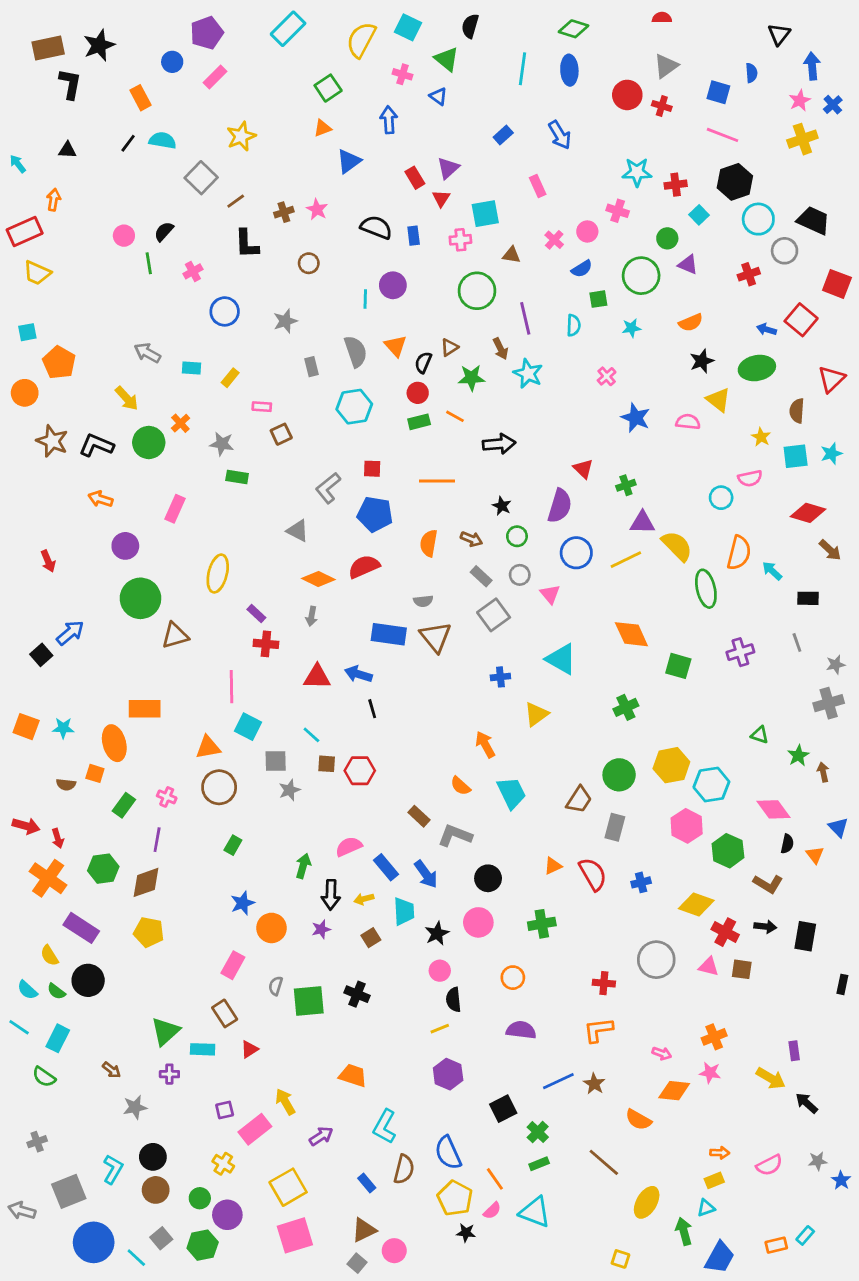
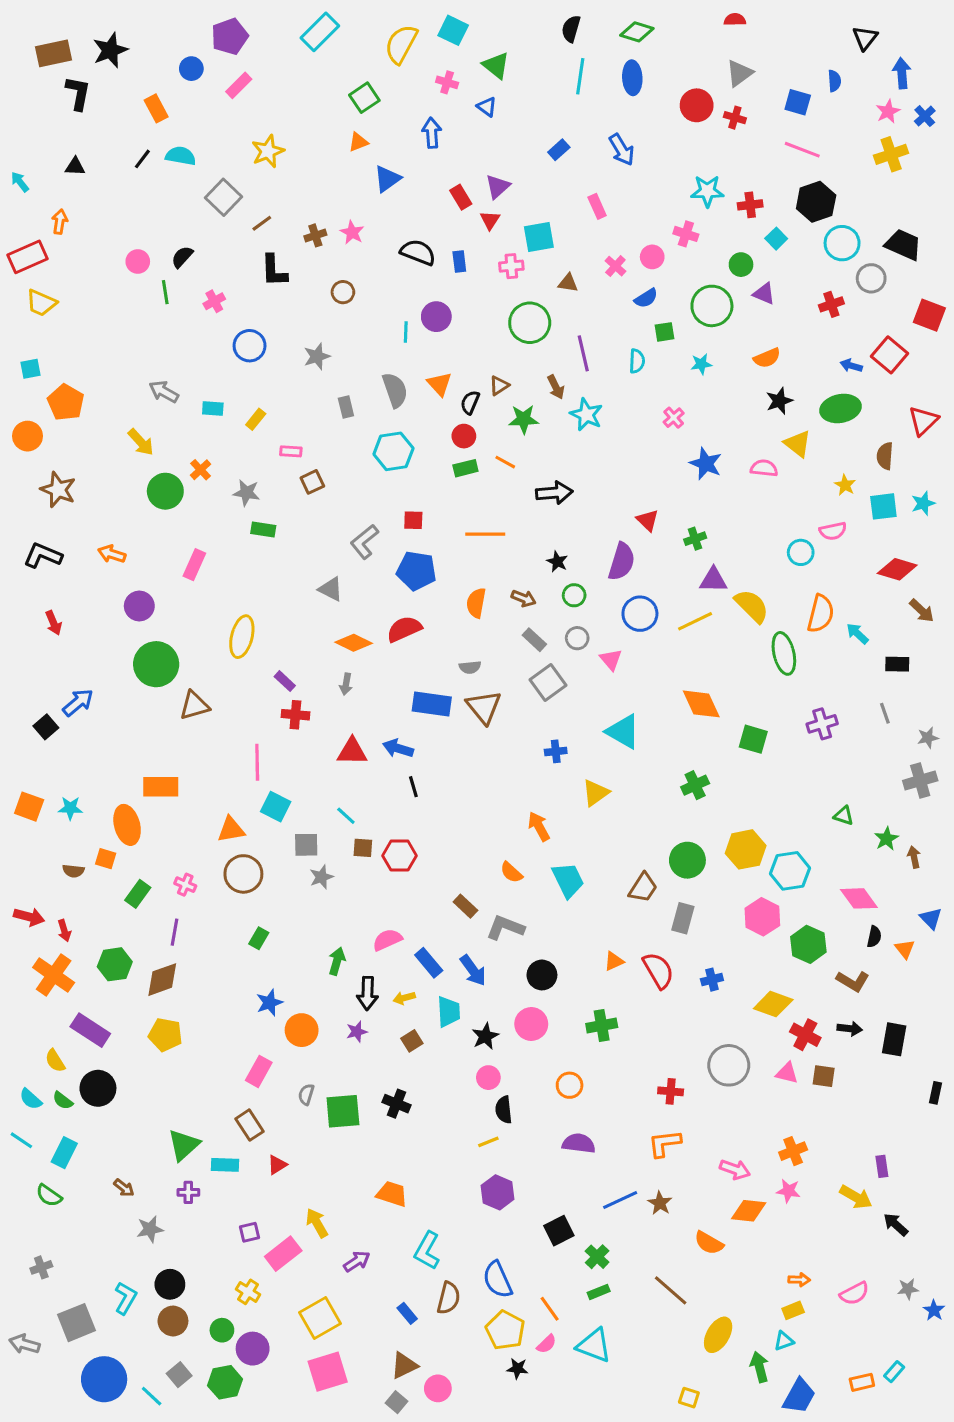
black semicircle: (470, 26) -> (571, 29), moved
black L-shape: (96, 445) -> (43, 555), moved
pink arrow: (662, 1053) -> (735, 1169), size x1.4

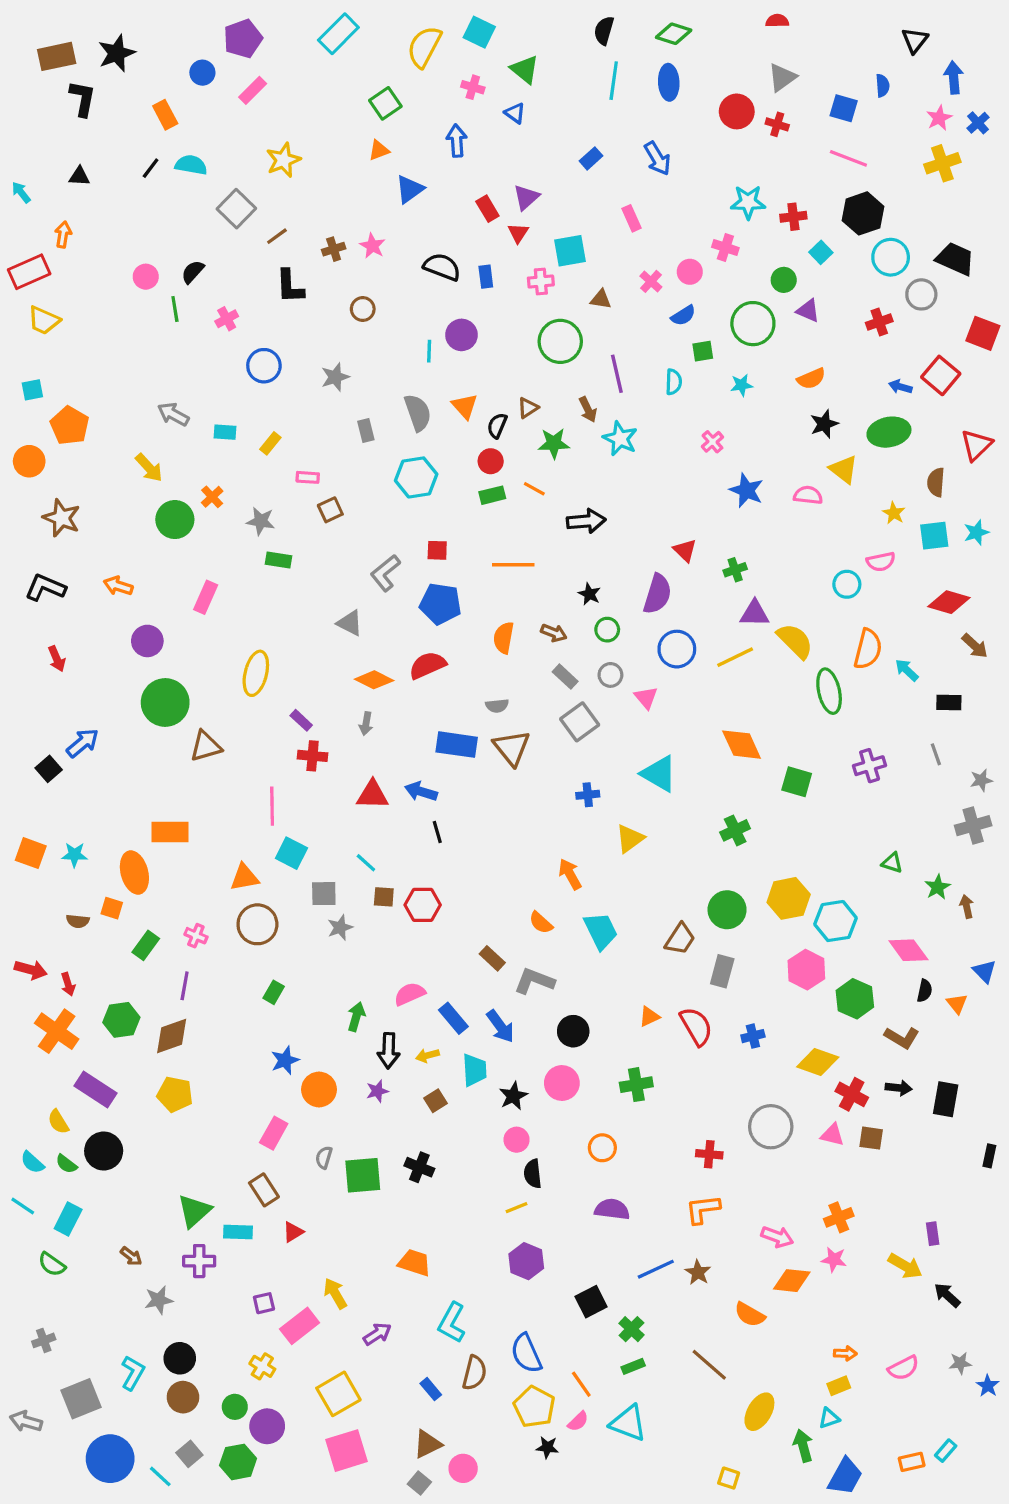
purple cross: (188, 1192) -> (199, 1261), size x1.4

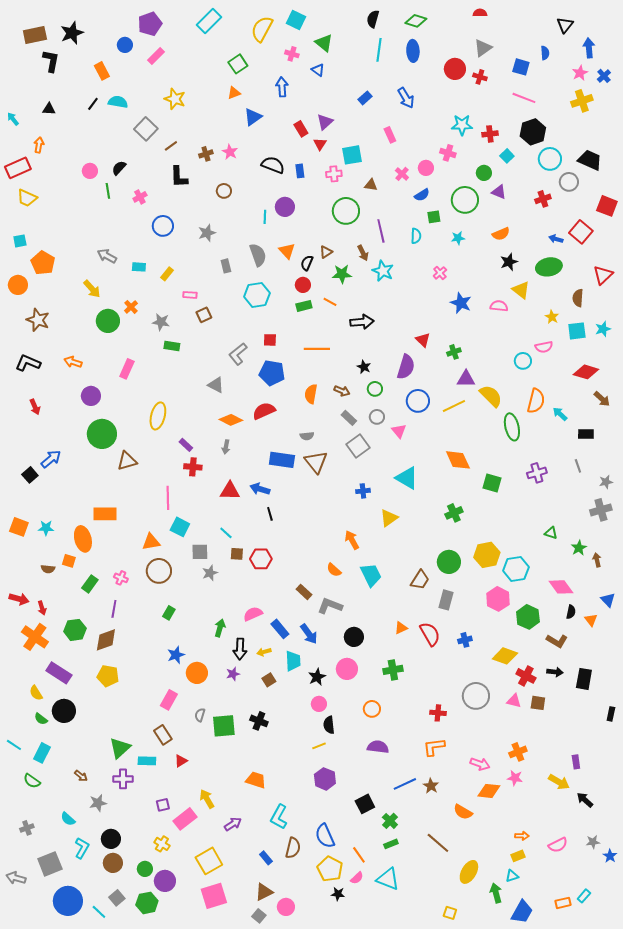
yellow star: (283, 160) -> (175, 99), turned -30
cyan semicircle: (32, 1162) -> (68, 819), moved

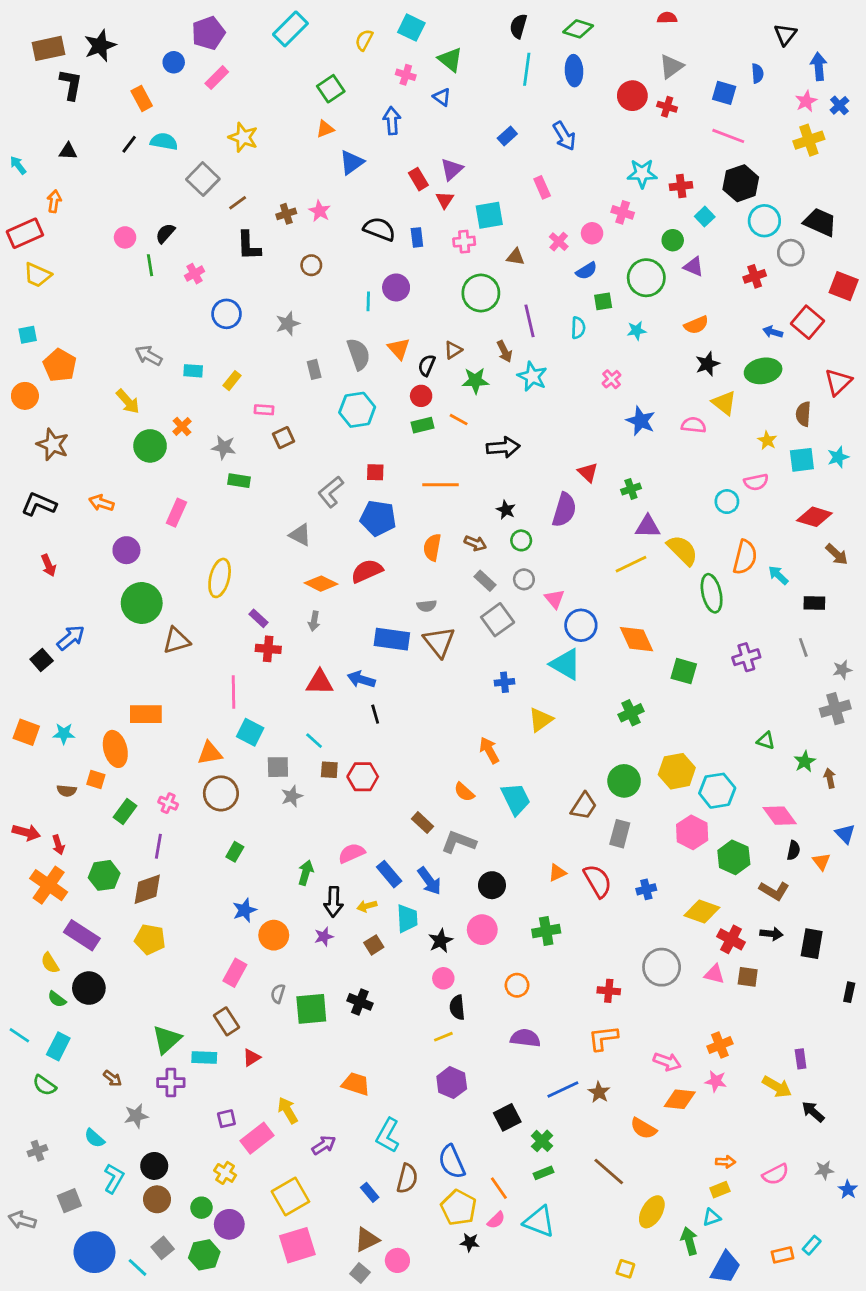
yellow semicircle: (262, 29) -> (364, 40), size x0.6
blue circle: (418, 401) -> (581, 625), moved
gray square: (50, 864) -> (69, 1201), size x0.7

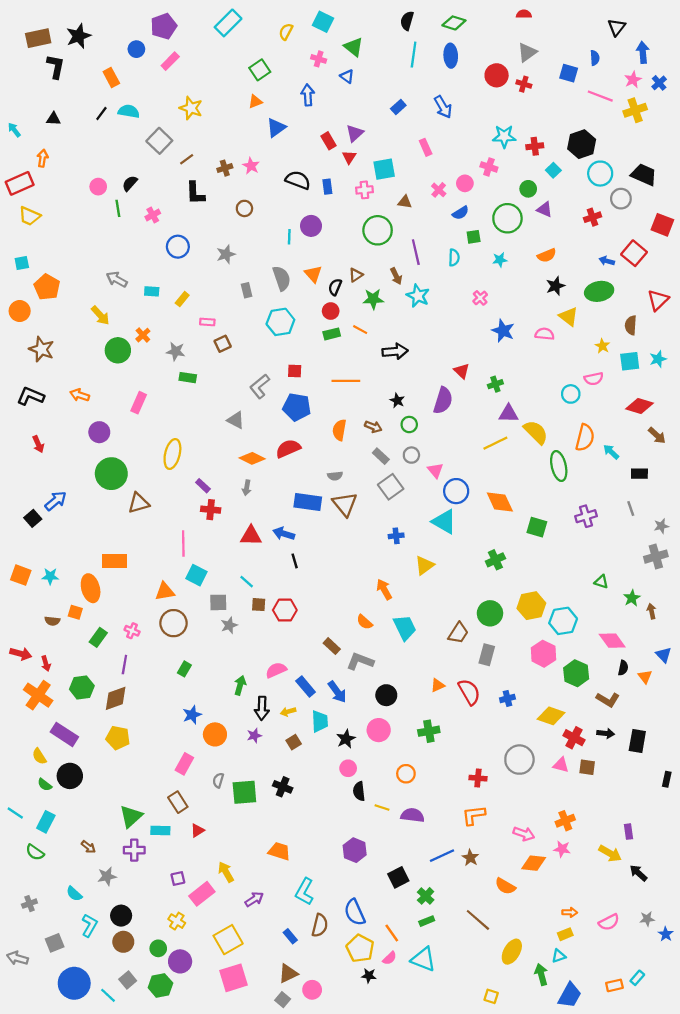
pink line: (728, 136) -> (600, 96), moved
yellow line: (443, 1037) -> (382, 808), moved, turned 40

